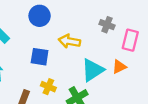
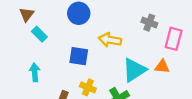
orange triangle: (119, 67) -> (162, 67), turned 32

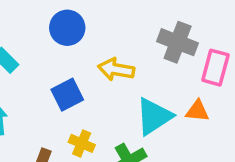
gray cross: (149, 23) -> (178, 42), size x1.5
blue square: (79, 56) -> (67, 95), turned -36

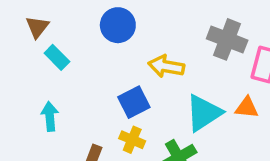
blue square: (67, 95) -> (134, 102), moved

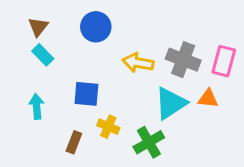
brown triangle: (37, 27) -> (38, 27), moved
gray cross: (227, 39) -> (183, 60), moved
blue square: (134, 102) -> (86, 94), moved, turned 32

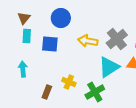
cyan rectangle: (43, 55) -> (27, 36), turned 48
gray cross: (183, 60) -> (117, 39), turned 30
blue square: (86, 94) -> (50, 44), moved

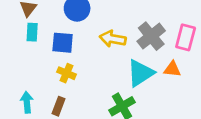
cyan arrow: (23, 69) -> (27, 102), moved
yellow cross: (69, 82) -> (66, 73), moved

